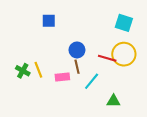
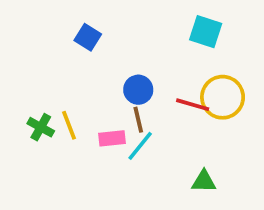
blue square: (49, 21) -> (88, 37), turned 32
cyan square: (124, 23) -> (206, 32), moved
cyan line: (92, 81) -> (140, 146), moved

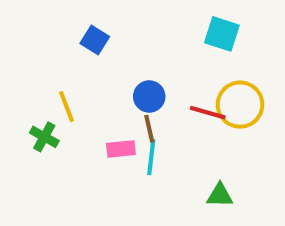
yellow line: (69, 125) -> (66, 107), moved
cyan line: (140, 146) -> (151, 157), turned -32

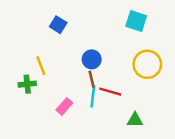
red line: (208, 113) -> (110, 92), moved
green cross: (44, 137) -> (27, 84), turned -35
pink rectangle: (121, 149) -> (64, 106), moved, turned -42

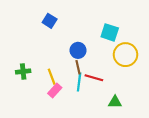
cyan square: (136, 21) -> (110, 32), moved
yellow line: (41, 66) -> (52, 77), moved

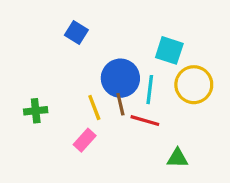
blue circle: (78, 50) -> (120, 78), size x1.5
yellow line: (52, 77) -> (94, 108), moved
cyan line: (79, 82) -> (150, 90), moved

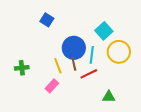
cyan square: (169, 50) -> (104, 31), turned 30
red line: (145, 121) -> (89, 74), turned -42

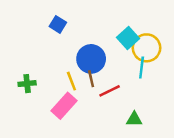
yellow circle: (119, 52) -> (147, 48), moved
cyan line: (92, 55) -> (142, 68), moved
pink rectangle: (52, 86) -> (64, 106), size x1.5

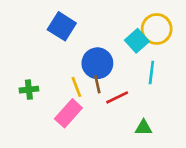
blue square: (58, 24) -> (62, 26), size x1.5
yellow circle: (147, 48) -> (157, 29), moved

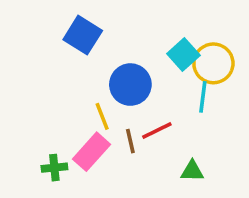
yellow circle: (157, 29) -> (213, 63), moved
brown line: (97, 84) -> (130, 141), moved
green cross: (29, 90) -> (54, 168), moved

